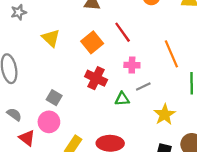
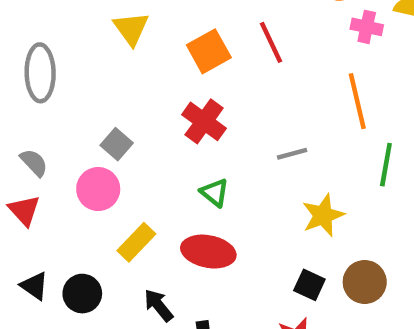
pink cross: (132, 65) -> (367, 27), moved
green triangle: (122, 99) -> (215, 193), moved, turned 32
red triangle: (27, 138) -> (24, 210), moved

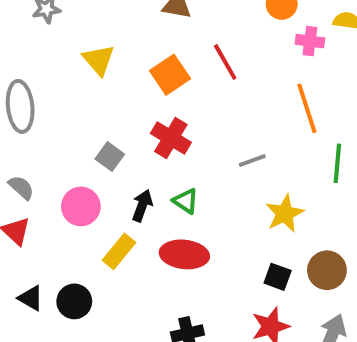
gray square: (117, 144) -> (110, 157), moved
black arrow: (158, 305) -> (142, 206), moved, turned 64

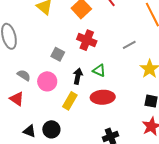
gray semicircle: (21, 187) -> (24, 75), moved

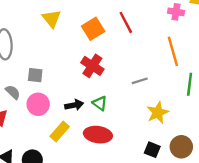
gray square: (58, 54) -> (35, 75), moved, turned -32
black arrow: (78, 76) -> (74, 105), turned 56

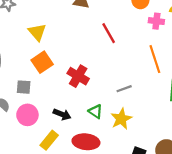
orange square: (93, 29) -> (42, 62), moved
green triangle: (100, 103) -> (95, 111), moved
black arrow: (74, 105) -> (62, 114), turned 36
yellow star: (158, 113) -> (121, 119), moved

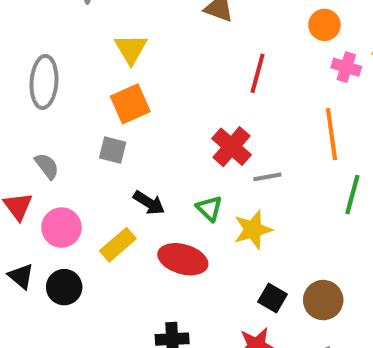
red line: (109, 33) -> (258, 73), turned 35
red cross: (78, 76) -> (231, 147), moved
gray square: (24, 87) -> (113, 150), moved
pink circle: (27, 115) -> (61, 228), moved

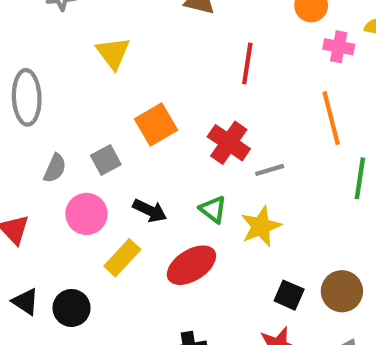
orange square: (130, 104) -> (156, 125), moved
gray square: (113, 150) -> (106, 160), turned -36
gray semicircle: (47, 166) -> (55, 168), moved, turned 68
pink circle: (61, 228) -> (86, 214), moved
red ellipse: (183, 259) -> (191, 265), turned -42

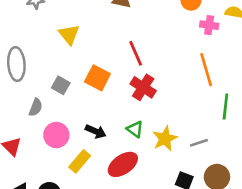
red line: (247, 64) -> (136, 53), moved, turned -30
orange square: (156, 125) -> (97, 78), turned -30
gray square: (106, 160) -> (61, 85), moved, turned -30
gray line: (270, 170) -> (199, 143), moved

